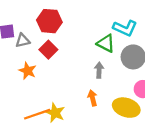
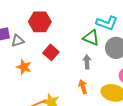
red square: (48, 50) -> (51, 52), moved

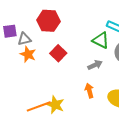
gray arrow: (87, 62) -> (95, 65), turned 64
orange star: (24, 67) -> (28, 54), moved

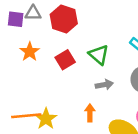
gray triangle: (24, 39) -> (33, 13), moved
green triangle: (101, 40) -> (99, 55), moved

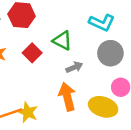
orange arrow: (90, 113) -> (67, 97), size x1.6

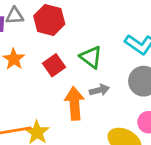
orange arrow: (67, 97) -> (74, 103), moved

